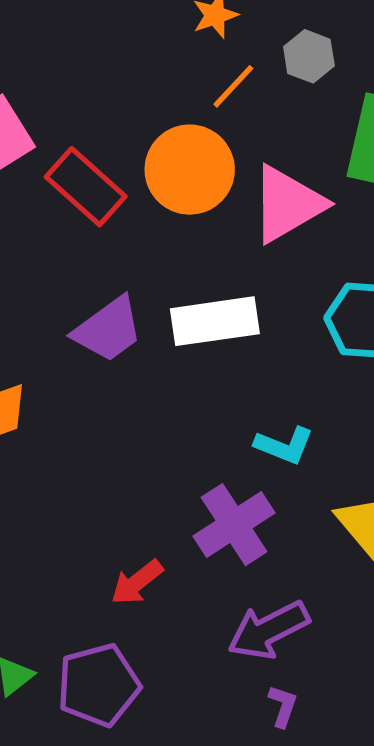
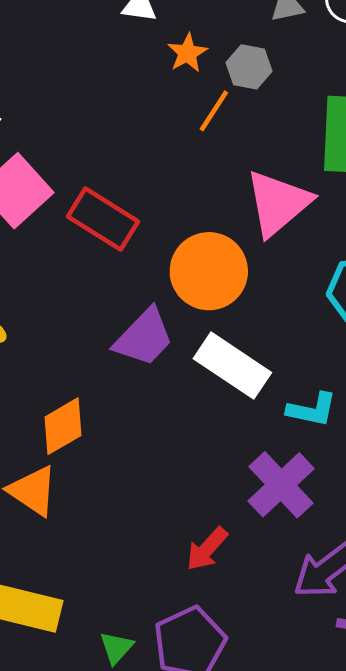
gray hexagon: (309, 56) -> (249, 67), moved
orange circle: (190, 170) -> (209, 271), moved
white rectangle: (215, 321) -> (232, 366), moved, turned 52

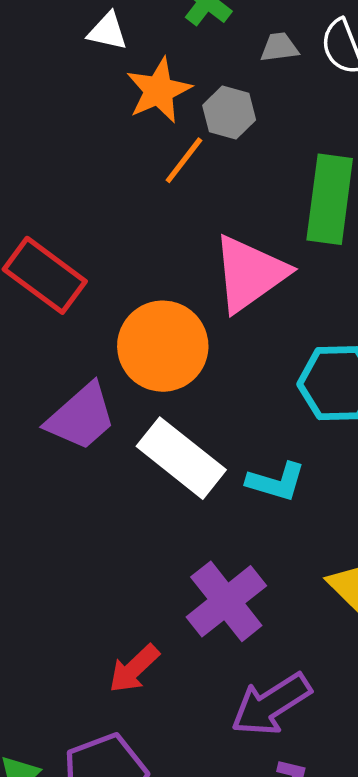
orange star: (187, 53) -> (159, 90), size x1.4
cyan L-shape: (312, 410) -> (276, 482), moved

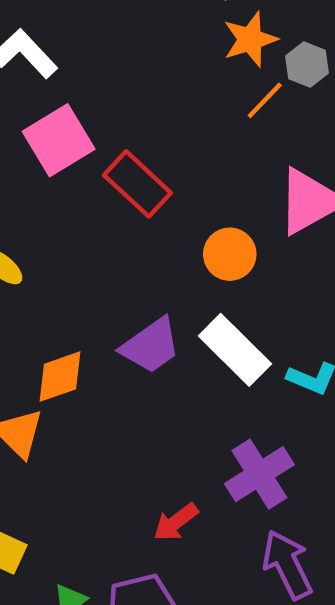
orange circle: (163, 346) -> (230, 254), size x0.7
purple trapezoid: (81, 417) -> (151, 346), moved
purple arrow: (271, 704) -> (287, 565), turned 90

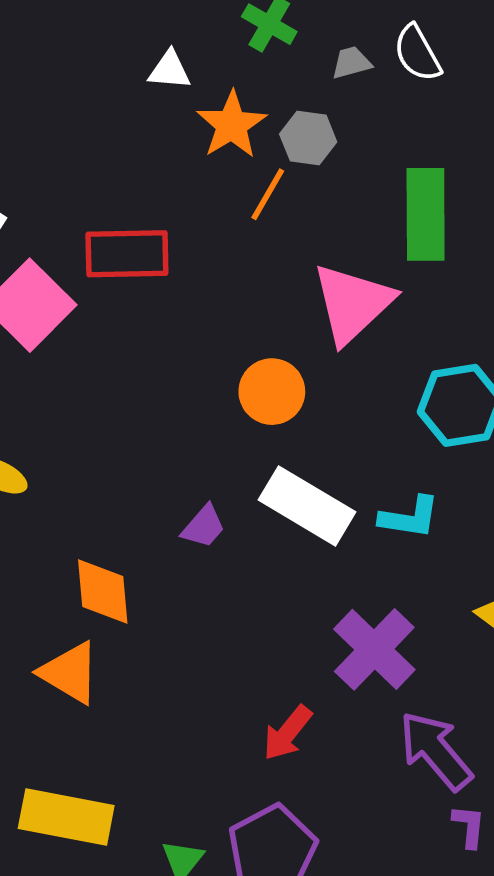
red rectangle: (137, 184) -> (127, 254), moved, turned -30
purple trapezoid: (151, 346) -> (204, 526), size x0.6
orange diamond: (60, 377) -> (103, 591), turned -62

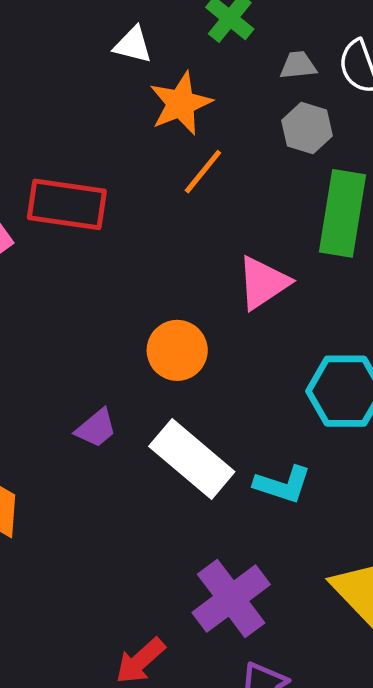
gray hexagon: (308, 138) -> (307, 128), moved
pink triangle: (353, 303) -> (263, 283), size x0.7
purple trapezoid: (204, 526) -> (96, 428), moved

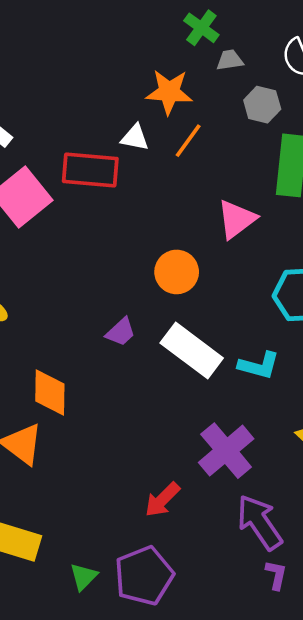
white triangle: (133, 45) -> (135, 138), moved
gray trapezoid: (298, 65) -> (230, 60), moved
orange star: (181, 103) -> (169, 92), turned 30

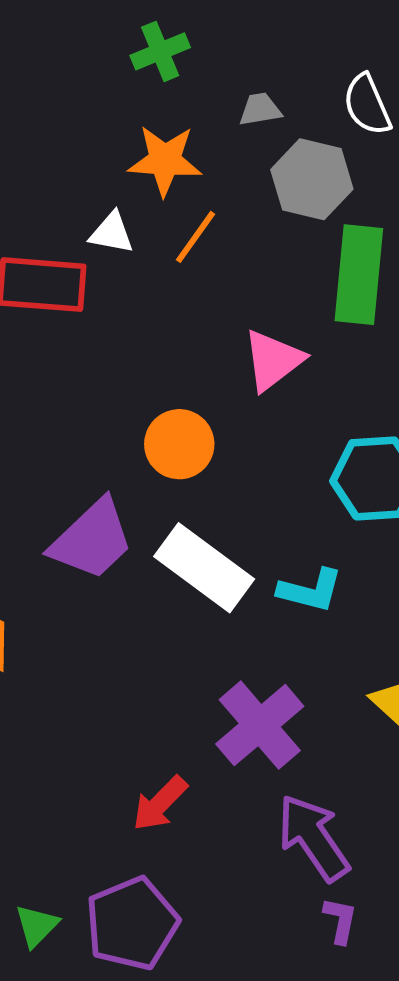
green cross: (201, 28) -> (160, 51), moved, turned 32
gray hexagon: (262, 105) -> (312, 179), size x1.4
purple trapezoid: (121, 332) -> (92, 540), size x1.8

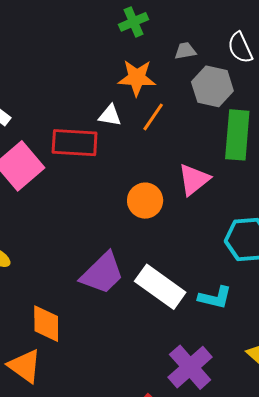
orange circle: (179, 444) -> (145, 201), moved

